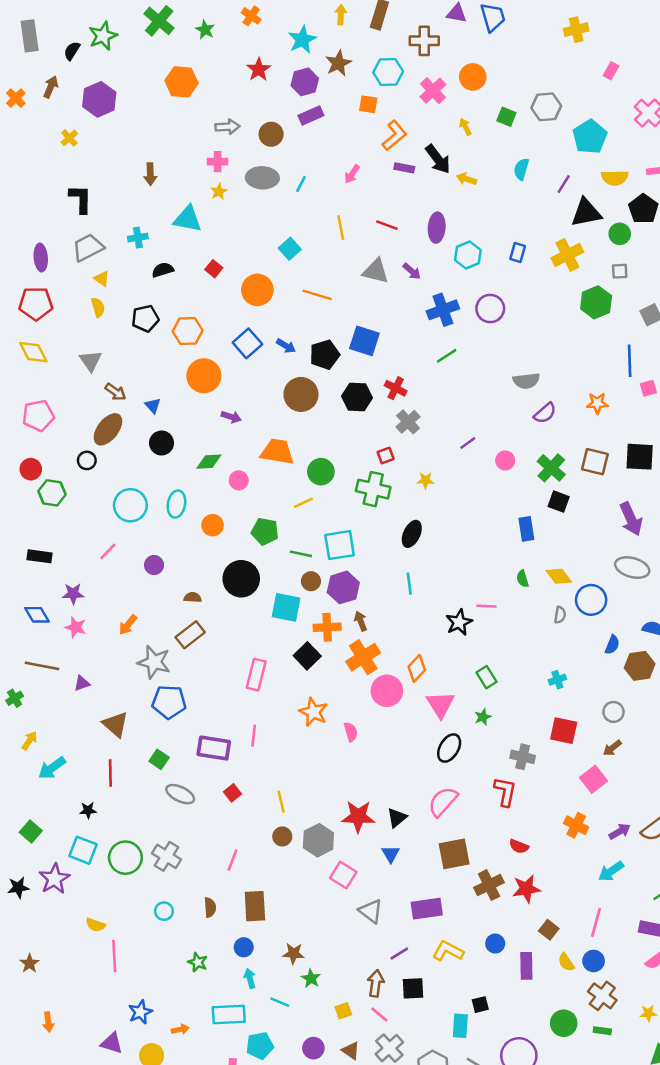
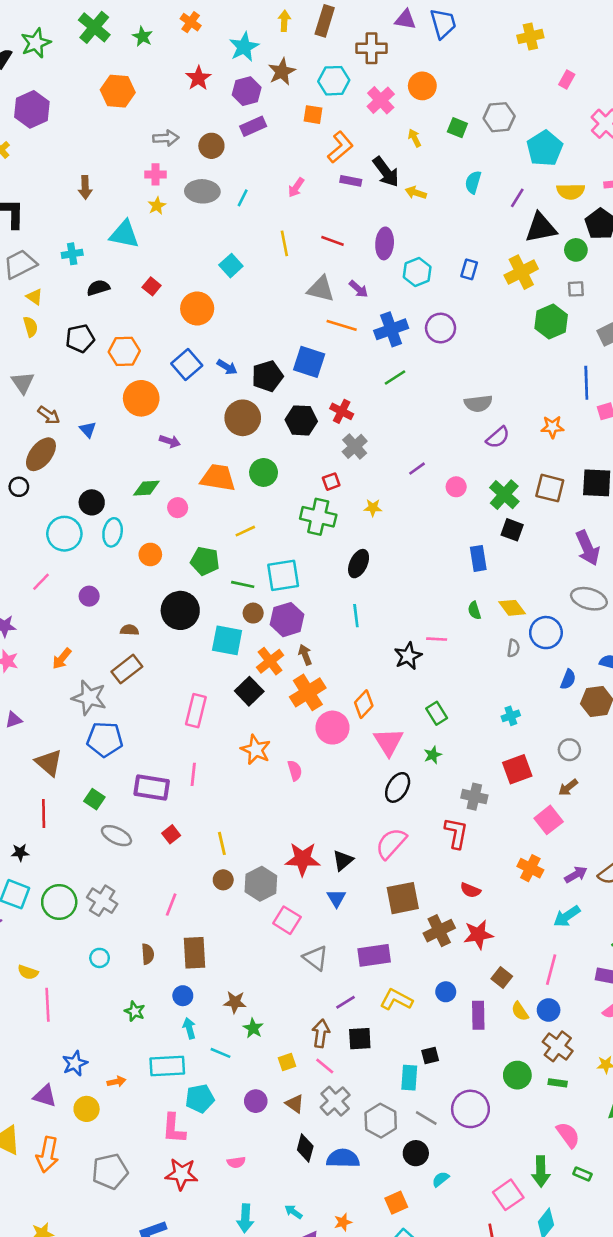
orange line: (317, 295) -> (342, 325), moved
black circle: (162, 443) -> (92, 502), moved
green circle: (321, 472) -> (264, 472), moved
orange cross: (327, 627) -> (270, 661), turned -35
red square: (564, 731) -> (517, 769), turned -32

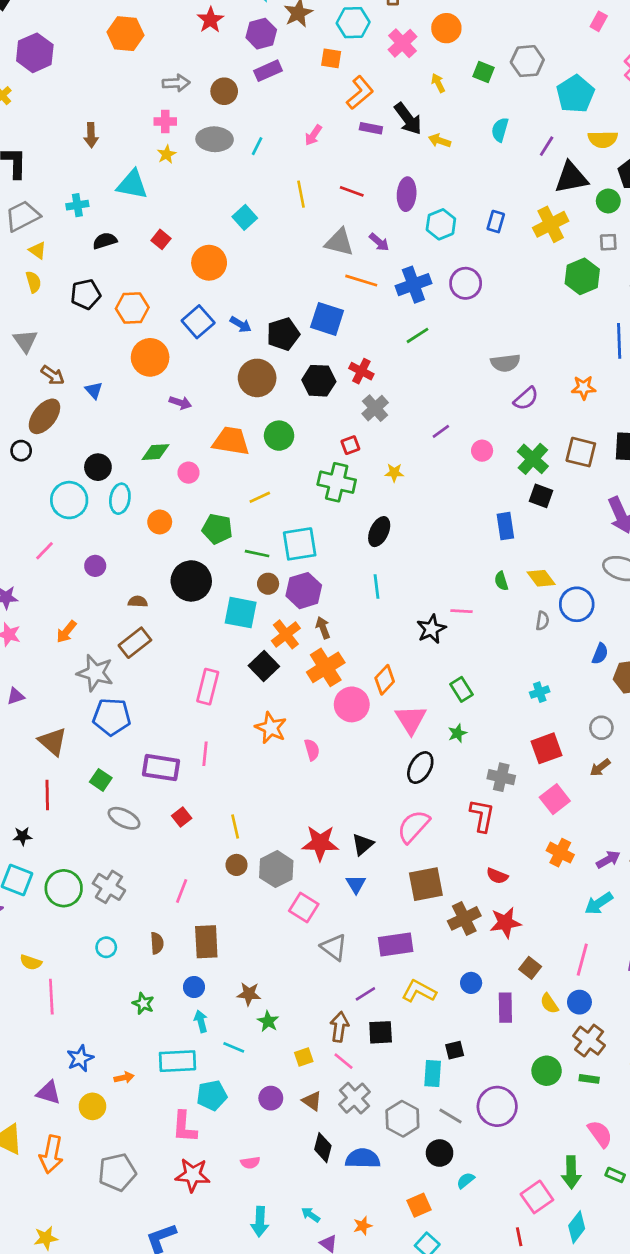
pink square: (549, 820) -> (555, 799), moved

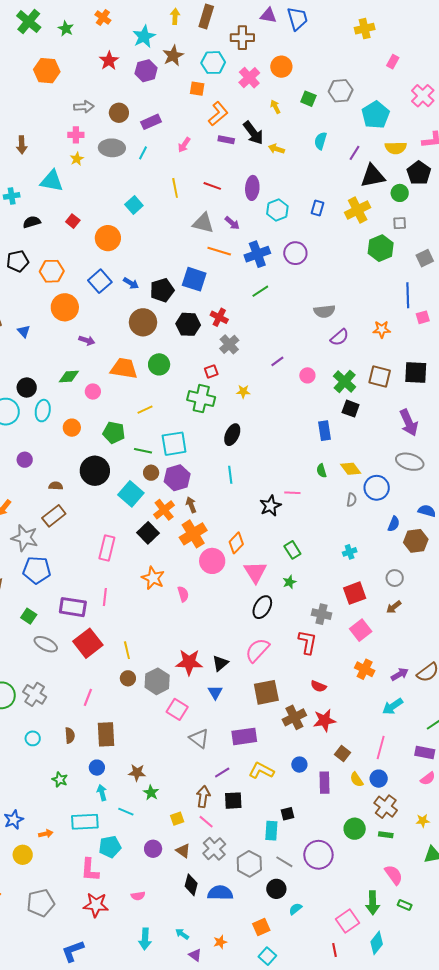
purple rectangle: (268, 71) -> (151, 122), moved
cyan square: (241, 613) -> (131, 494), turned 30
red square: (182, 817) -> (88, 643), size x2.0

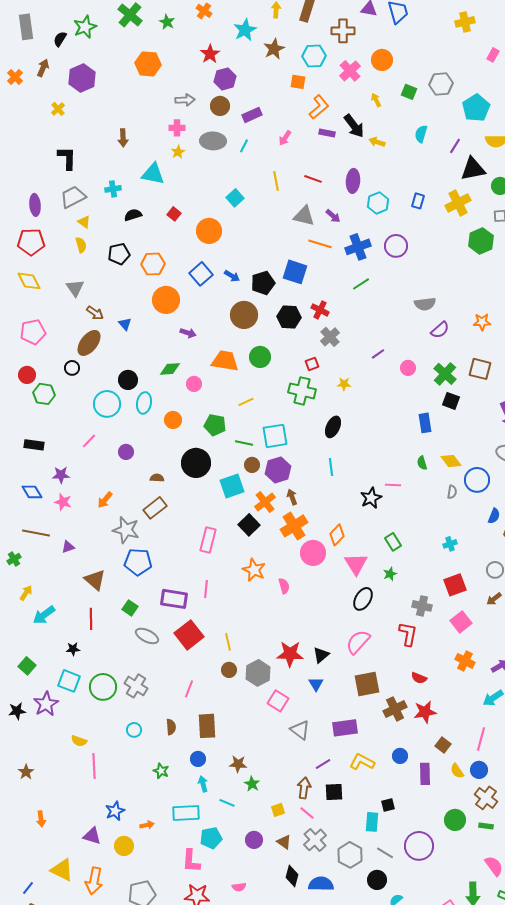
purple hexagon: (146, 71) -> (225, 79), moved
cyan square: (131, 494) -> (232, 486), turned 30

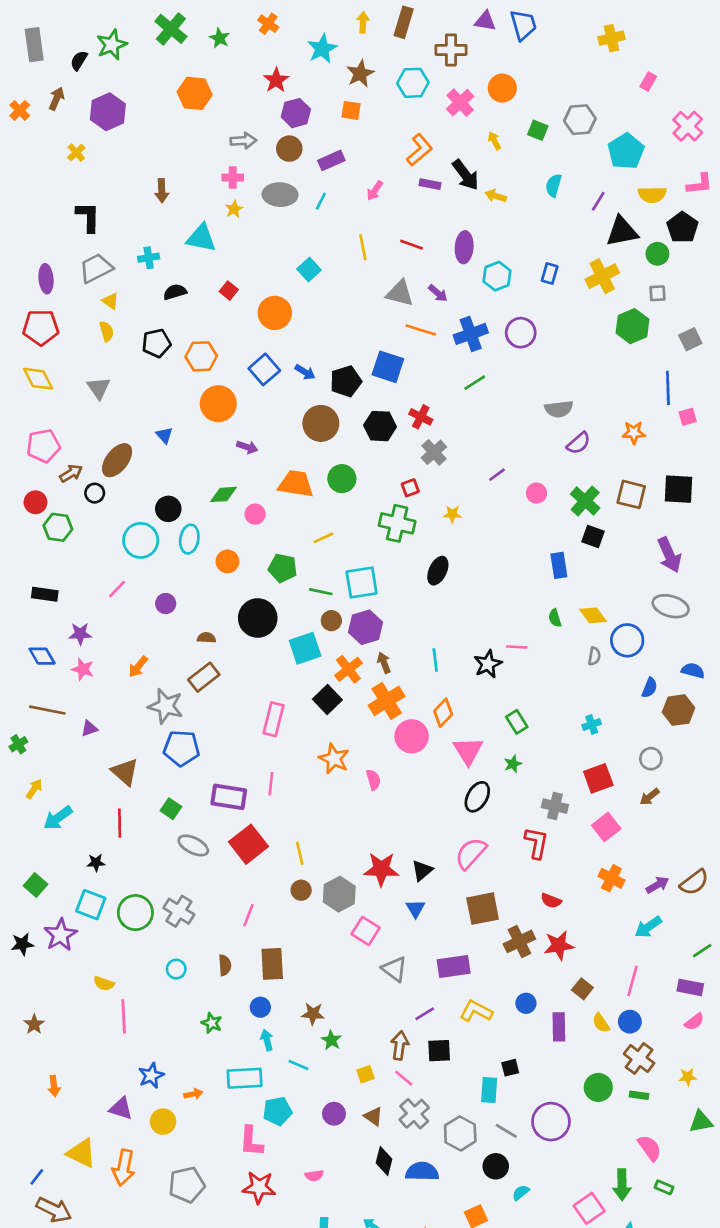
orange square: (298, 82) -> (351, 110), moved
brown arrow: (95, 313) -> (71, 473), moved, turned -66
cyan line: (331, 467) -> (435, 660), moved

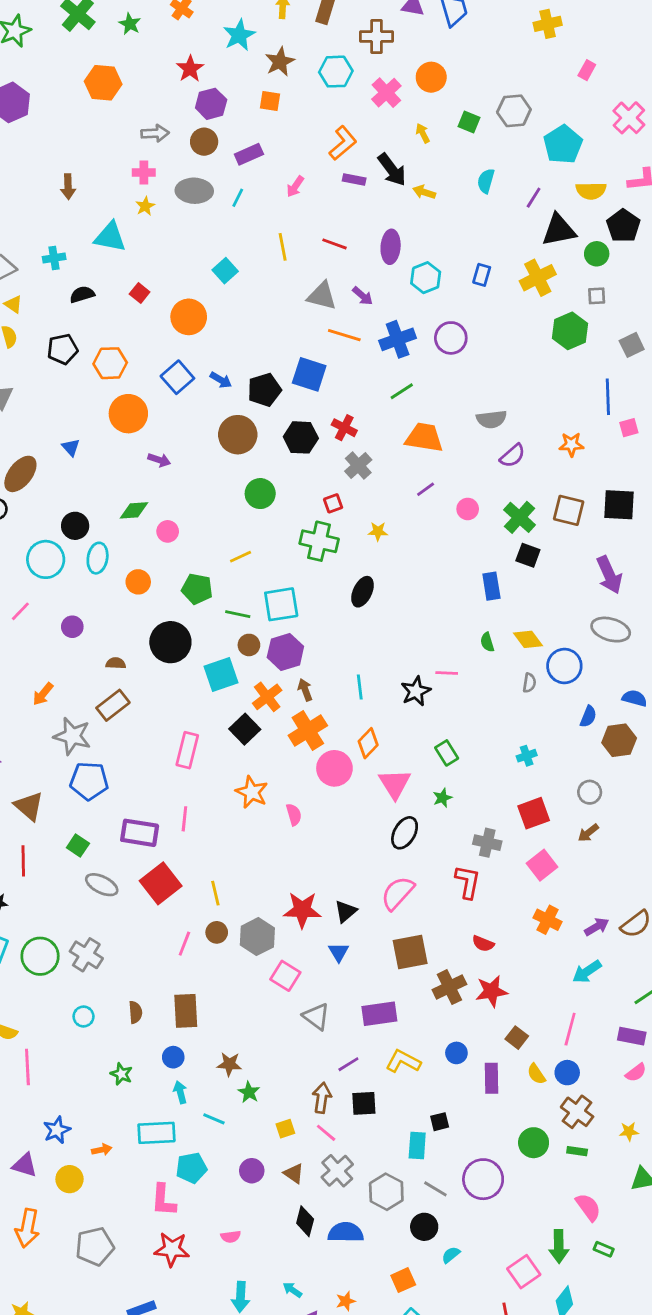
orange trapezoid: (296, 484) -> (424, 437), moved
pink line: (249, 915) -> (184, 944), moved

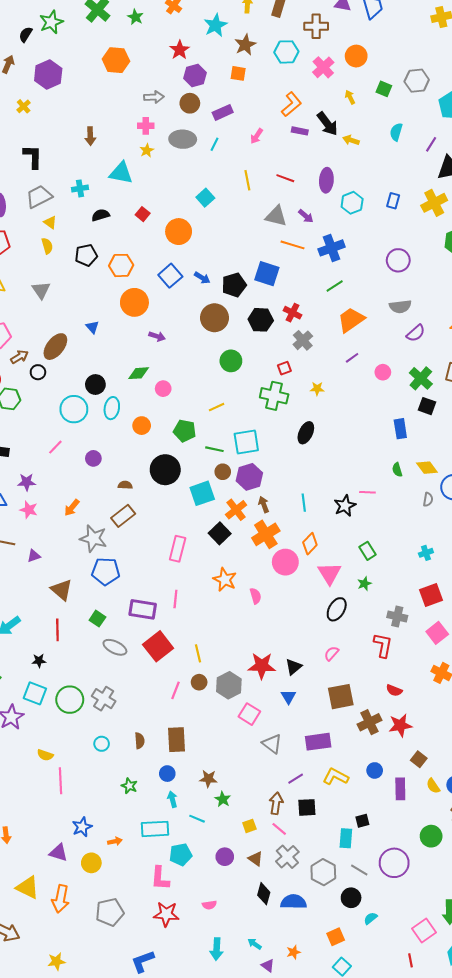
purple circle: (451, 338) -> (398, 260), moved
orange trapezoid: (424, 437) -> (351, 320), turned -44
pink semicircle: (398, 893) -> (332, 653), size x0.6

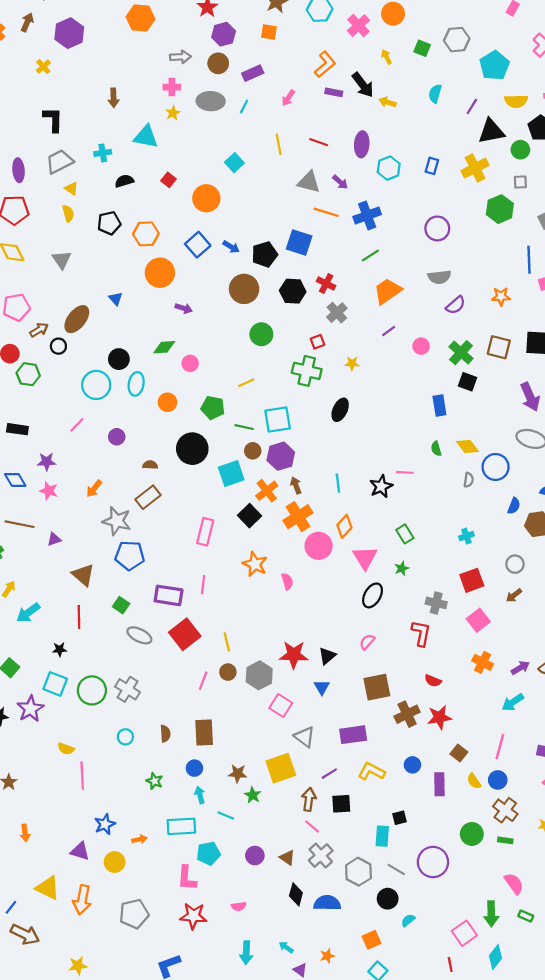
yellow square: (249, 826) -> (281, 768), moved, size x2.0

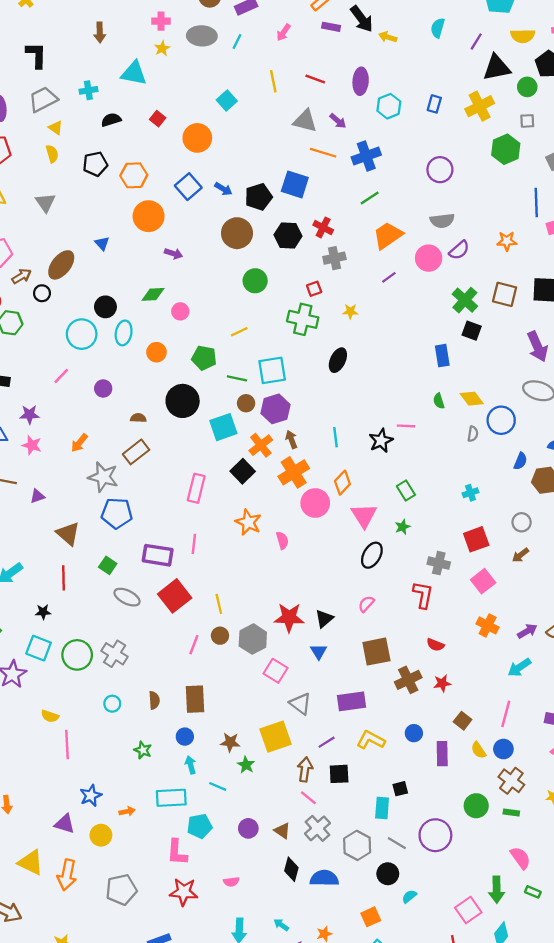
gray cross: (337, 313) -> (334, 258), turned 30
pink circle: (421, 346) -> (429, 258), moved, size x1.5
red star: (439, 717) -> (442, 683), size x0.7

